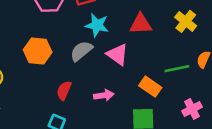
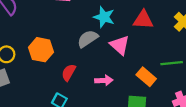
orange hexagon: (38, 51) -> (41, 50), moved

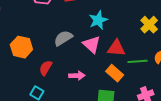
cyan star: (104, 17) -> (98, 20), moved, turned 30
red triangle: (143, 20) -> (116, 48), moved

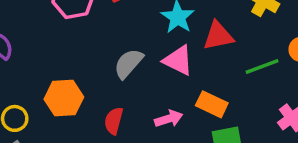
red triangle: (116, 48) -> (218, 36), moved
orange rectangle: (115, 73) -> (212, 104), moved

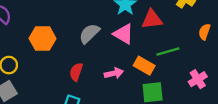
green line: (262, 66) -> (168, 51), moved
orange hexagon: (64, 98) -> (43, 38), moved

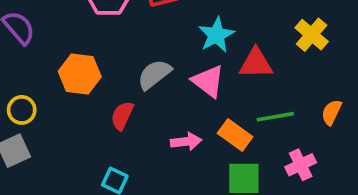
orange semicircle: (204, 32) -> (332, 112), moved
red semicircle: (76, 72) -> (122, 116), moved
pink cross: (198, 79) -> (301, 165), moved

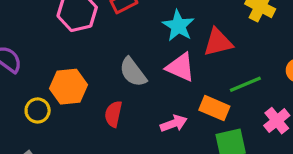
gray semicircle: (154, 74) -> (133, 72), turned -76
yellow circle: (22, 110) -> (38, 110), moved

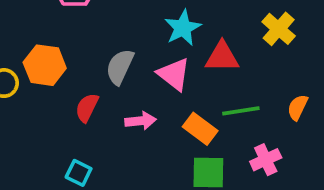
gray semicircle: (133, 72) -> (120, 67), turned 48
pink arrow: (174, 124) -> (141, 121), moved

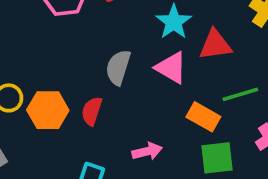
orange hexagon: (45, 65) -> (48, 110), moved
pink arrow: (141, 121) -> (147, 151), moved

